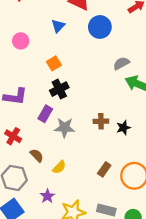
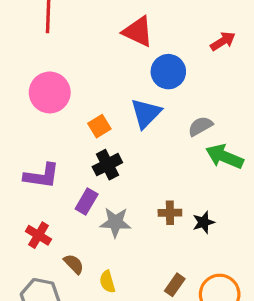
blue triangle: (58, 26) -> (146, 113), moved, size x1.5
pink circle: (21, 41) -> (50, 92), size x1.6
yellow semicircle: (59, 167) -> (107, 282), turned 120

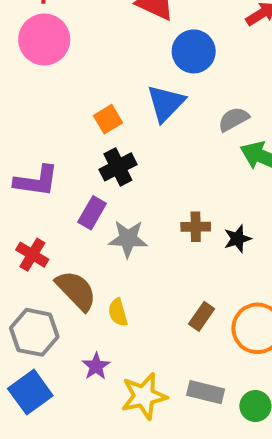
pink circle: (50, 92) -> (44, 39), moved
brown semicircle: (74, 264) -> (76, 290), size x1.6

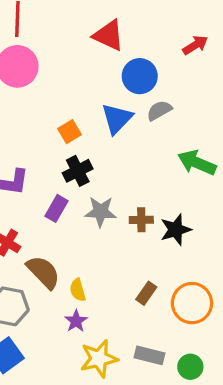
gray semicircle: (233, 119) -> (159, 110), moved
gray star: (128, 239) -> (101, 212), moved
black star: (237, 239) -> (176, 230), size x1.4
purple star: (96, 366) -> (76, 321), moved

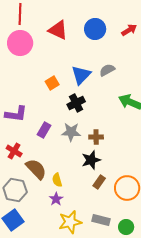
red triangle: (109, 35) -> (58, 30), moved
blue circle: (140, 76) -> (95, 29), moved
black cross: (78, 171) -> (76, 103), moved
black star: (176, 230) -> (91, 160), moved

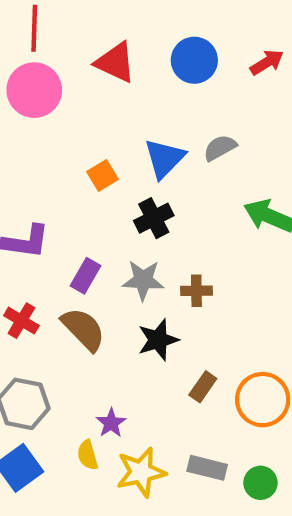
black star: (91, 160) -> (158, 340), moved
brown semicircle: (36, 169) -> (83, 329), moved
yellow semicircle: (57, 180) -> (88, 455), moved

